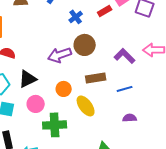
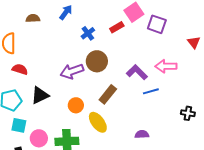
brown rectangle: (96, 78) -> (108, 94), turned -42
blue line: (125, 89) -> (151, 91), moved
pink circle: (36, 104) -> (39, 138), moved

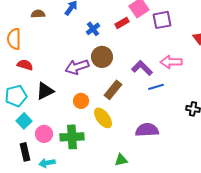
purple square: (157, 24) -> (162, 20), turned -30
cyan square: (19, 125) -> (24, 121), turned 35
purple semicircle: (142, 134) -> (147, 130), size x1.6

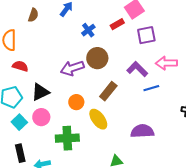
brown semicircle: (38, 14) -> (33, 15), turned 112
purple square: (162, 20) -> (146, 35), moved
pink circle: (44, 134) -> (41, 117), moved

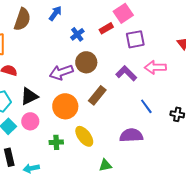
brown semicircle: (33, 15) -> (22, 19), size x1.6
blue line: (151, 88) -> (146, 106), moved, turned 70
orange circle: (76, 102) -> (65, 106), size x1.6
yellow ellipse: (98, 119) -> (84, 136), moved
green cross: (67, 138) -> (56, 142), size x0.6

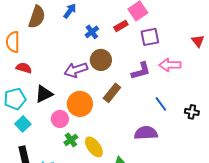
purple L-shape: (126, 73) -> (141, 71), turned 120
pink circle: (30, 121) -> (60, 119), moved
yellow ellipse: (84, 136) -> (94, 147), moved
green cross: (56, 142) -> (71, 140), turned -32

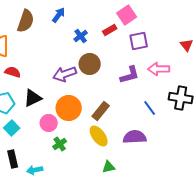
brown rectangle: (112, 93) -> (101, 111), moved
black cross: (192, 112) -> (181, 98), moved, size x1.6
yellow ellipse: (94, 147) -> (99, 136), moved

